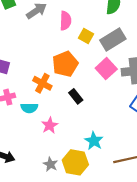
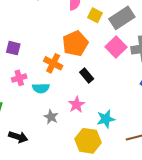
pink star: (50, 125) -> (77, 105), moved
cyan star: (94, 141) -> (106, 119), turned 30
gray star: (50, 164) -> (51, 117), moved

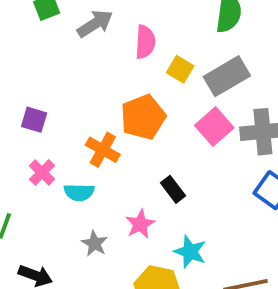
black rectangle: (87, 75) -> (173, 189), moved
pink cross: (19, 78) -> (42, 172), turned -32
cyan star: (106, 119) -> (190, 252), turned 30

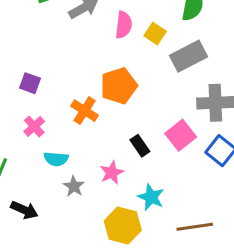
yellow square: (180, 69) -> (155, 34), moved
pink square: (214, 127) -> (181, 135), moved
cyan semicircle: (79, 192) -> (56, 159), moved

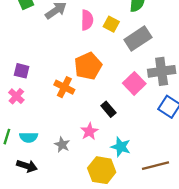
pink cross: (34, 126) -> (16, 96), moved
pink square: (181, 135) -> (134, 83), moved
cyan semicircle: (56, 159) -> (29, 137), moved

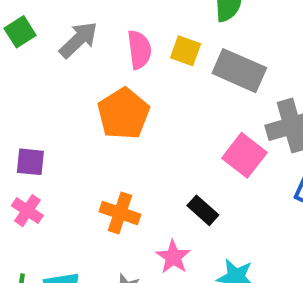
gray rectangle: (138, 39) -> (239, 71), turned 65
orange pentagon: (88, 66) -> (123, 114), moved
orange cross: (64, 87) -> (120, 213), moved

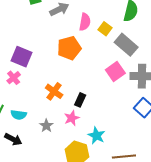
pink square: (244, 155) -> (115, 72), moved
purple square: (30, 162) -> (22, 57), size x1.5
black rectangle: (203, 210) -> (80, 100), moved, turned 56

